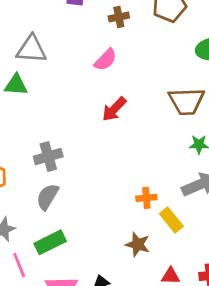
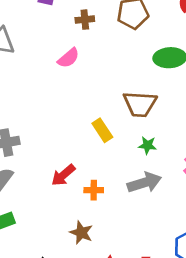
red arrow: (114, 109) -> (63, 175), moved
yellow rectangle: (171, 220) -> (102, 130), moved

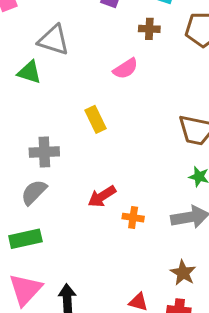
yellow rectangle: (102, 130) -> (96, 119), moved
brown star: (81, 233) -> (183, 273), moved

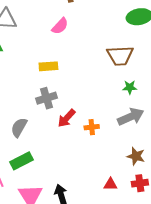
yellow rectangle: (96, 119) -> (48, 66), turned -54
gray cross: (44, 152) -> (47, 98), moved

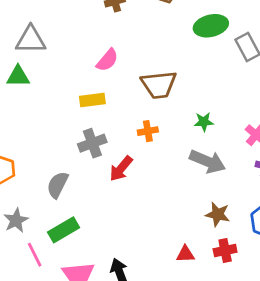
pink semicircle: (60, 26) -> (107, 60), moved
brown trapezoid: (120, 56) -> (159, 85), moved
gray arrow: (131, 117) -> (207, 161), turned 50
orange cross: (92, 127) -> (148, 131), moved

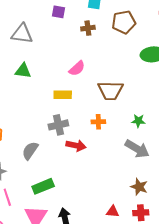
gray triangle: (31, 40) -> (22, 34), moved
green triangle: (18, 76) -> (23, 71), moved
red arrow: (121, 169) -> (76, 145), turned -126
green rectangle: (64, 230) -> (43, 186), moved

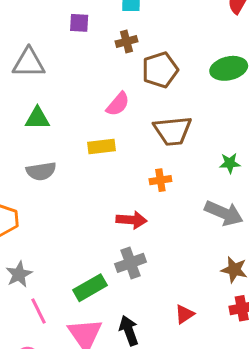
brown pentagon: (124, 22) -> (160, 70), moved
green star: (138, 121) -> (230, 163), moved
gray cross: (58, 125) -> (131, 263), moved
gray semicircle: (30, 151) -> (41, 171), moved, turned -126
red triangle: (113, 211) -> (184, 314), moved, turned -32

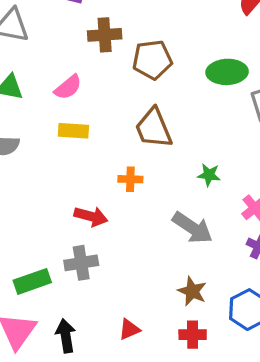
brown cross: (126, 41) -> (105, 35), moved, size x1.4
pink semicircle: (118, 104) -> (68, 87), moved
brown trapezoid: (173, 131) -> (154, 128), turned 63

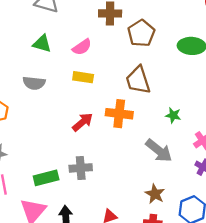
brown pentagon: (152, 60) -> (141, 33), turned -30
orange cross: (130, 179) -> (119, 114), size x1.6
red arrow: (91, 216) -> (82, 122), moved, turned -60

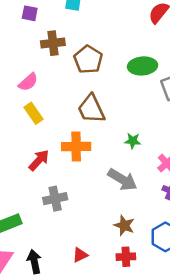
yellow rectangle: (83, 77) -> (33, 113), turned 54
gray cross: (81, 168) -> (55, 199), moved

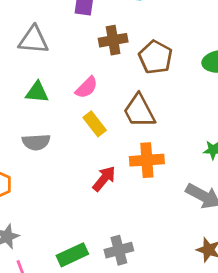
brown trapezoid: (91, 109) -> (139, 111), moved
gray cross: (55, 199) -> (119, 250), moved

